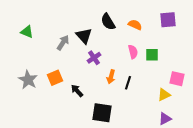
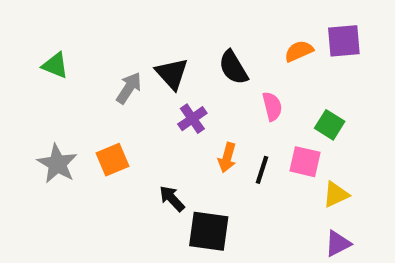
black semicircle: (108, 22) -> (233, 67), moved
orange semicircle: (135, 25) -> (299, 51), moved, turned -48
green square: (152, 55) -> (330, 125), moved, turned 32
pink square: (177, 79) -> (305, 162), moved
black arrow: (77, 91) -> (172, 199), moved

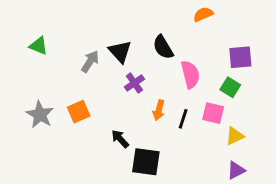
purple square: (344, 41) -> (240, 57), moved
orange semicircle: (299, 51) -> (203, 14), moved
pink semicircle: (272, 106) -> (190, 74), size x1.4

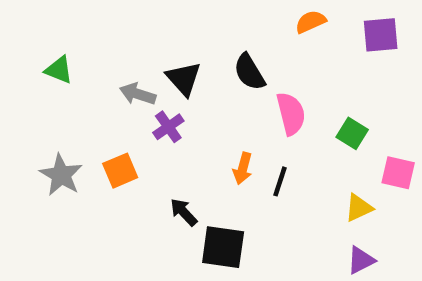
purple square: (240, 57) -> (381, 35), moved
gray arrow: (90, 62) -> (138, 94), turned -105
purple cross: (134, 83) -> (168, 127), moved
pink square: (213, 113) -> (398, 173), moved

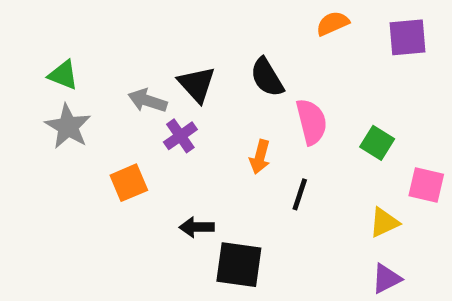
orange arrow: (243, 168) -> (260, 157), moved
gray star: (61, 175) -> (68, 126), moved
black arrow: (184, 212) -> (197, 227), turned -48

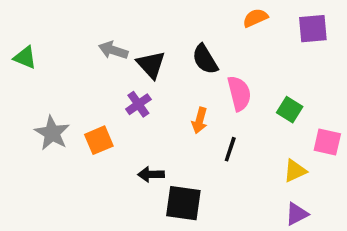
green triangle: (63, 75) -> (25, 57), moved
gray arrow: (148, 101) -> (113, 50), moved
gray star: (68, 126) -> (52, 133), moved

